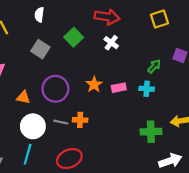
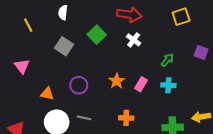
green arrow: (154, 66) -> (167, 60), moved
pink rectangle: (119, 88) -> (141, 84), turned -48
purple circle: (55, 89) -> (79, 85), size x0.7
orange cross: (80, 120) -> (126, 118), moved

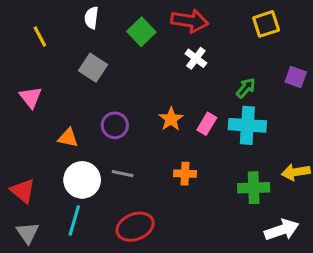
green square: (97, 35) -> (141, 32), moved
cyan cross: (168, 85) -> (247, 125), size x1.6

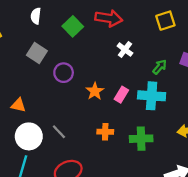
white cross: (196, 58) -> (125, 50), moved
green arrow: (246, 88) -> (160, 67), moved
purple circle: (115, 125) -> (64, 73), moved
gray line: (123, 174) -> (59, 132), turned 35
green cross: (254, 188) -> (141, 139), moved

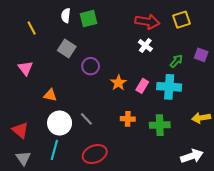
red arrow: (109, 18) -> (147, 22), moved
green square: (73, 26) -> (88, 19), moved, turned 30

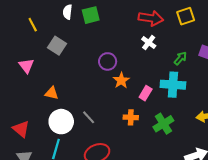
gray square: (67, 49) -> (57, 46), moved
purple circle: (91, 66) -> (108, 61), moved
pink rectangle: (142, 86) -> (146, 93), moved
green cross: (160, 125) -> (163, 124), turned -30

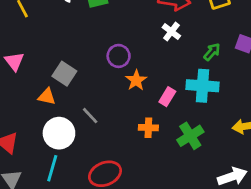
gray square: (57, 46) -> (64, 74), moved
gray line: (89, 117) -> (90, 116), moved

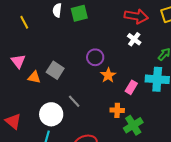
orange triangle: (47, 97) -> (34, 77), moved
green cross: (190, 136) -> (133, 125), moved

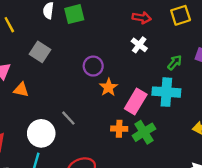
red arrow: (136, 16) -> (142, 18), size x0.7
gray square: (55, 70) -> (40, 52), moved
pink rectangle: (131, 87) -> (136, 101), size x1.5
green cross: (133, 125) -> (144, 132), moved

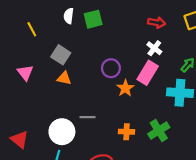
orange triangle: (21, 90) -> (64, 78), moved
pink rectangle: (136, 101) -> (148, 73), moved
gray line: (68, 118) -> (88, 117), turned -48
orange cross: (119, 129) -> (126, 132), moved

